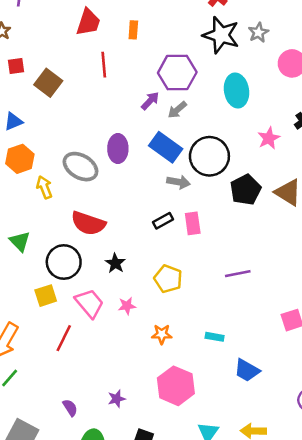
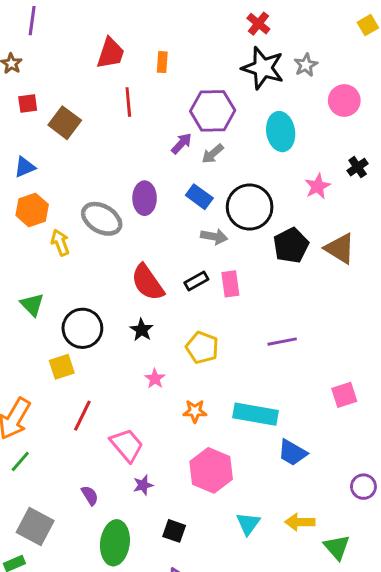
blue rectangle: (166, 147) -> (199, 197), size x0.7
red semicircle: (88, 223) -> (148, 282), moved, turned 36
pink trapezoid: (90, 303) -> (127, 445), moved
pink star: (127, 306) -> (155, 379), turned -30
cyan rectangle: (215, 337) -> (255, 414), size x2.0

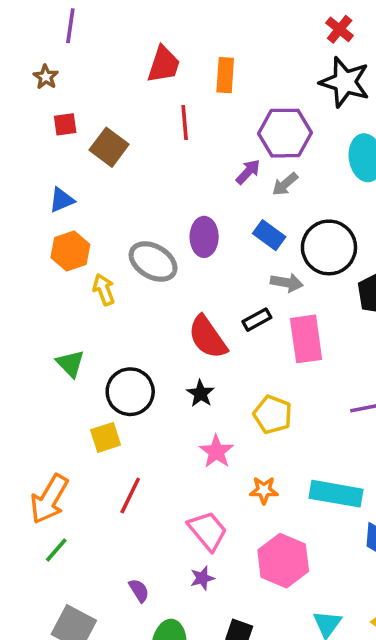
orange rectangle: (162, 62) -> (225, 75), size x1.4
black rectangle: (196, 281) -> (257, 320), moved
pink rectangle: (230, 284) -> (306, 339), size x1.5
pink star: (155, 379) -> (216, 452), size x1.4
pink trapezoid: (127, 445) -> (208, 531), moved

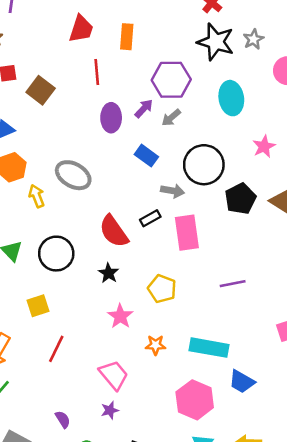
blue rectangle: (269, 235) -> (146, 156), moved
purple ellipse: (204, 237) -> (111, 118), moved
black circle: (130, 392) -> (56, 254), moved
pink hexagon: (283, 561) -> (195, 400), moved

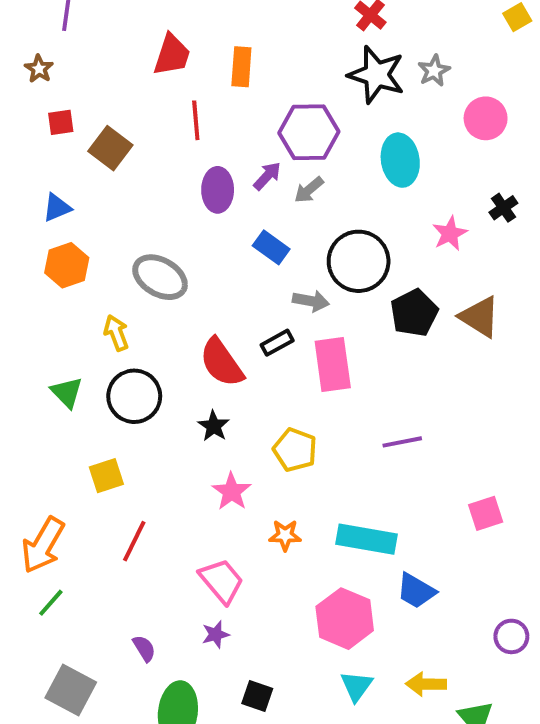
yellow arrow: (37, 196) -> (116, 333), moved

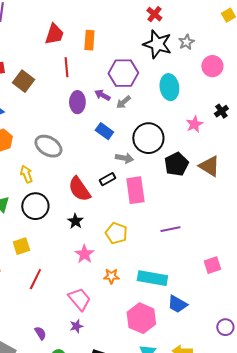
purple arrow: (267, 176) -> (102, 95), turned -105

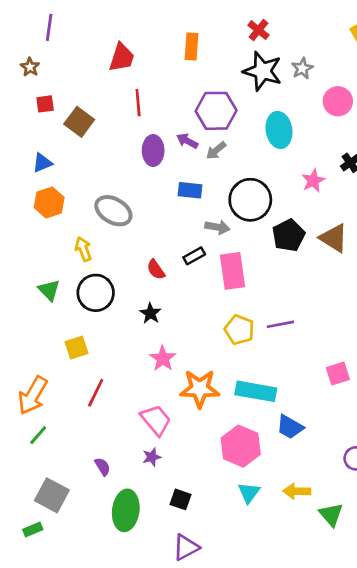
orange rectangle: (89, 40) -> (191, 47), moved
blue rectangle: (104, 131) -> (190, 190), turned -30
red semicircle: (79, 189) -> (156, 270), size x0.6
yellow pentagon: (116, 233) -> (239, 330), moved
orange star: (111, 276) -> (200, 389), size x1.8

